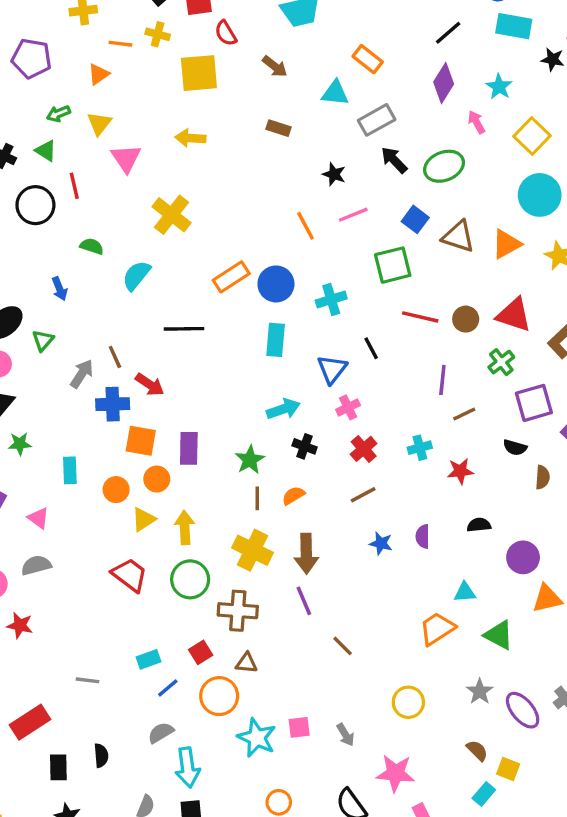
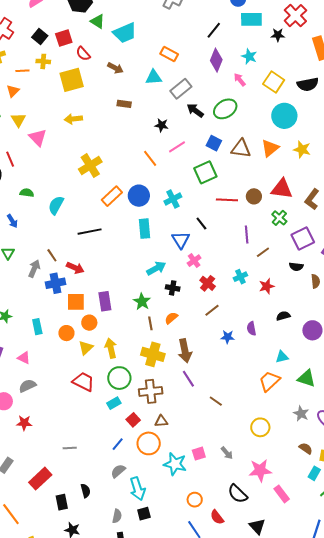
yellow cross: (171, 215) -> (90, 166), moved, turned 30
cyan rectangle: (149, 659) -> (114, 403), moved

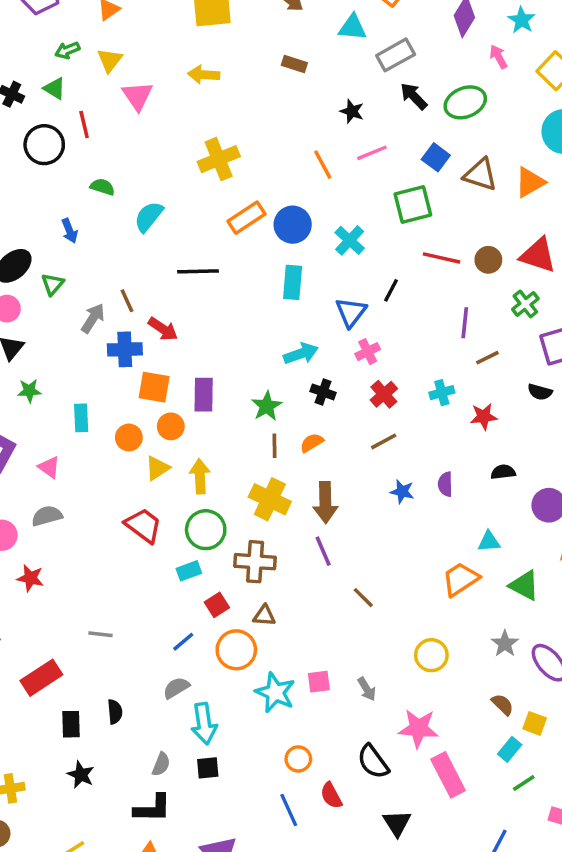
cyan cross: (173, 199) -> (350, 240), turned -30
black line: (201, 223) -> (391, 290), turned 56
pink rectangle: (282, 494) -> (448, 775), size x1.4

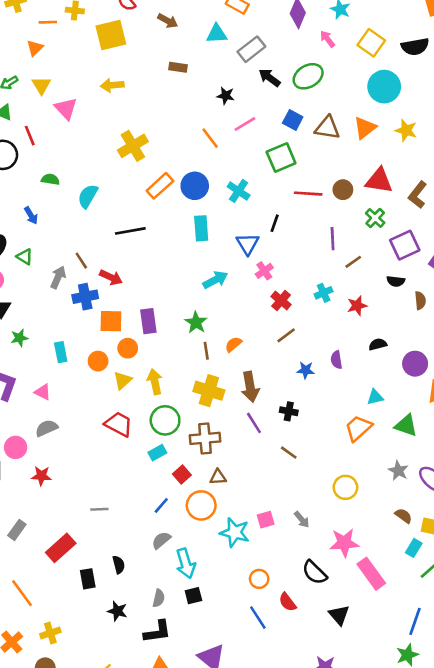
green triangle: (53, 284) -> (25, 257), turned -30
black cross: (323, 392) -> (289, 411), moved
black star: (81, 775) -> (117, 611), moved

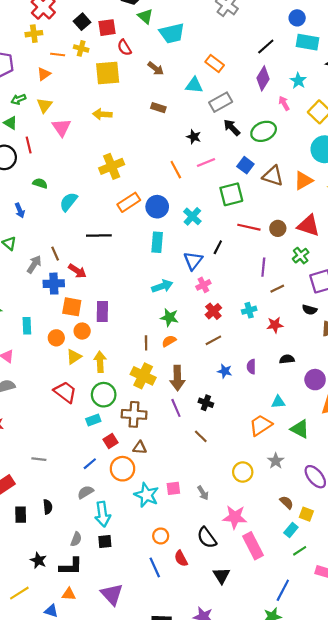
green star: (196, 322) -> (169, 317), moved, turned -30
gray star: (398, 471) -> (276, 461), moved
black star: (117, 611) -> (38, 560), moved

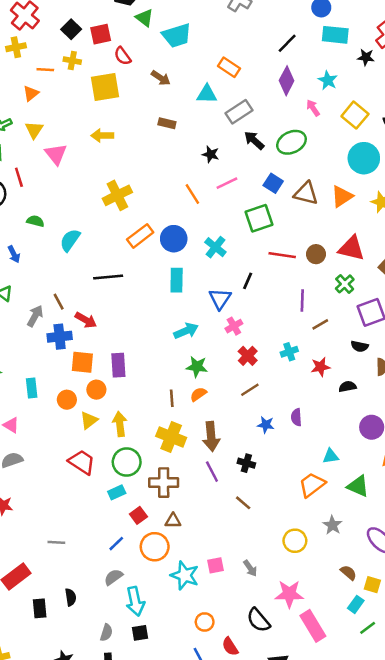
black semicircle: (287, 359) -> (348, 387), moved

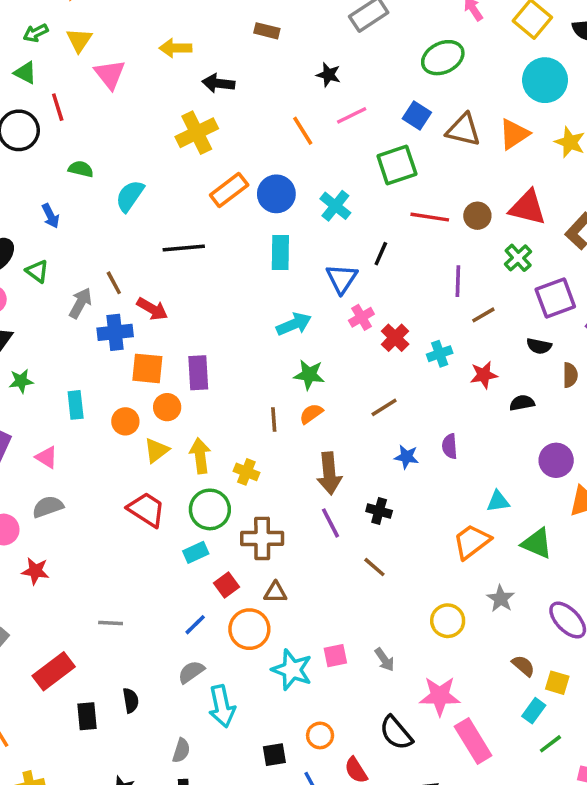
black arrow: (254, 140) -> (218, 83), moved, turned -35
red cross: (248, 356) -> (395, 338), moved
yellow cross: (171, 437) -> (246, 472), moved, size x0.6
black square: (140, 633) -> (274, 755), moved

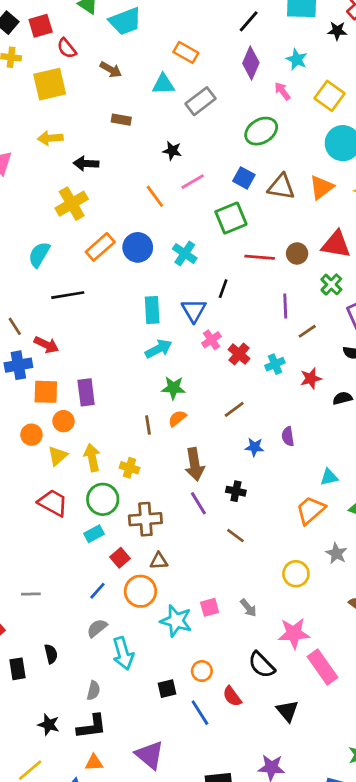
cyan semicircle: (130, 196) -> (39, 255), moved
cyan rectangle: (280, 252) -> (152, 310), moved

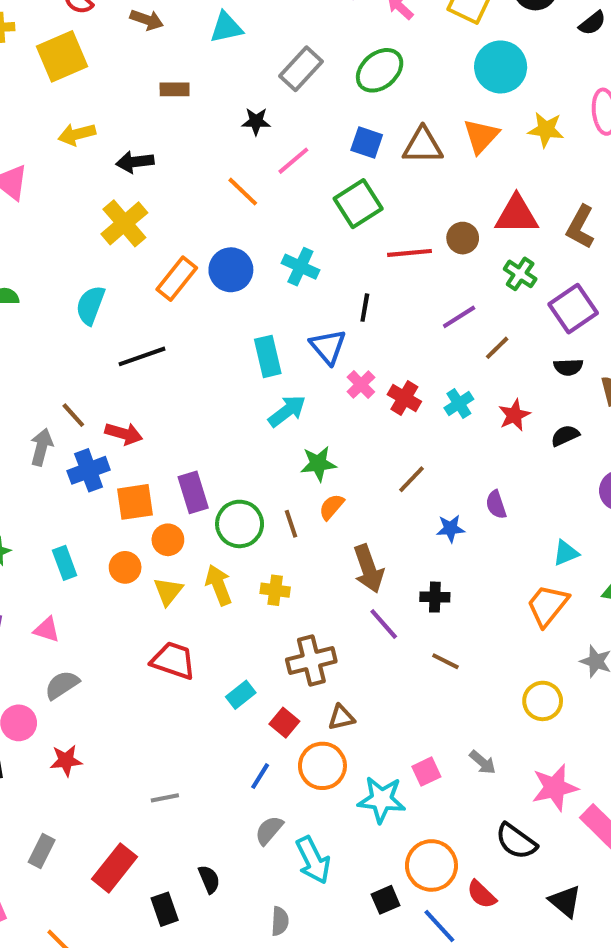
gray rectangle: (200, 101) -> (301, 69), moved
purple line: (285, 306) -> (459, 317), turned 70
green circle: (103, 499) -> (240, 524), moved
orange circle: (202, 671) -> (431, 865), size x1.6

